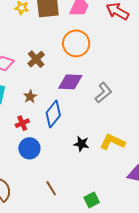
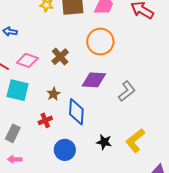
blue diamond: (53, 114) -> (76, 112), turned -36
yellow L-shape: (112, 142) -> (135, 140), turned -65
blue circle: (29, 148) -> (65, 150), moved

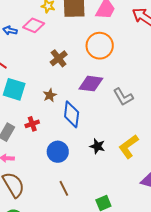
pink diamond: (27, 60) -> (34, 25), moved
gray L-shape: (127, 91) -> (123, 97), turned 95
red cross: (45, 120) -> (32, 124), moved

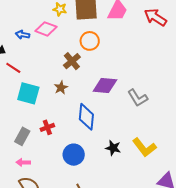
orange circle: (100, 46) -> (90, 41), moved, size x0.7
brown star: (50, 95) -> (61, 88), moved
yellow L-shape: (129, 147) -> (144, 147), turned -90

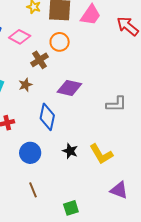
pink diamond: (46, 29) -> (20, 37), moved
gray L-shape: (138, 98) -> (116, 104), moved, turned -65

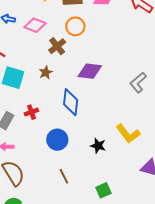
gray L-shape: (116, 104) -> (138, 82), turned 145
black star: (70, 151) -> (98, 146), moved

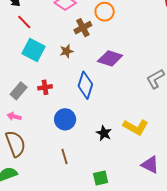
yellow L-shape: (128, 134) -> (136, 127), turned -35

